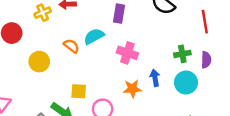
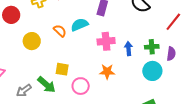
red line: (205, 22) -> (173, 22), turned 42
pink cross: (127, 53) -> (106, 41), turned -30
blue arrow: (155, 78) -> (128, 49), moved

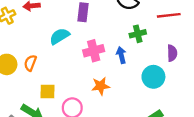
red line: (173, 22) -> (169, 15), turned 54
orange semicircle: (60, 31) -> (30, 63), moved, turned -104
green cross: (152, 47) -> (138, 34), moved

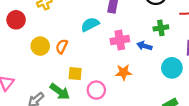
blue arrow: (121, 55) -> (144, 46), turned -64

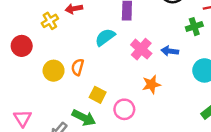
green cross: (161, 28) -> (194, 27), moved
pink cross: (120, 40) -> (141, 49), turned -30
yellow square: (75, 74) -> (98, 95), turned 32

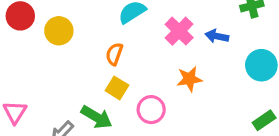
orange semicircle: (78, 67) -> (114, 54), moved
yellow circle: (54, 71) -> (59, 31), moved

